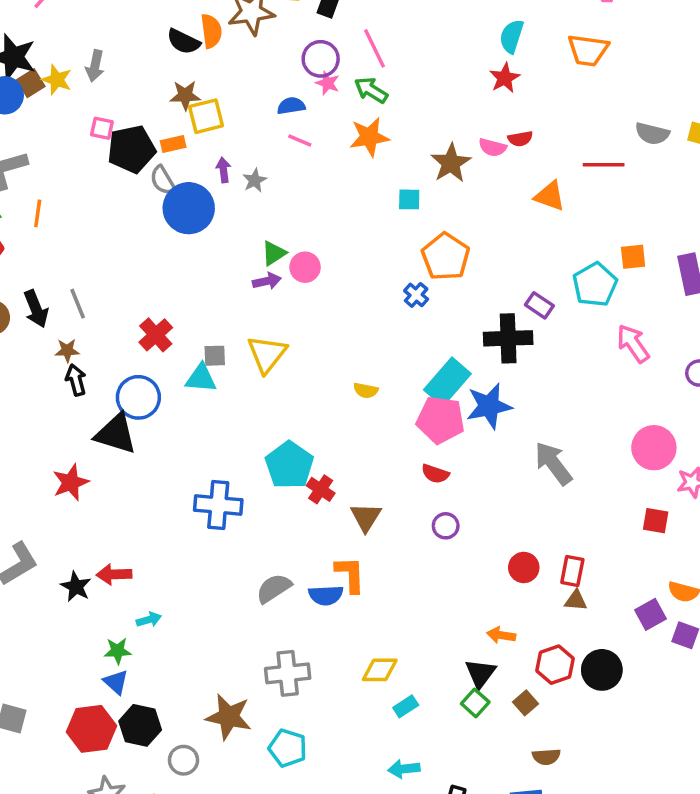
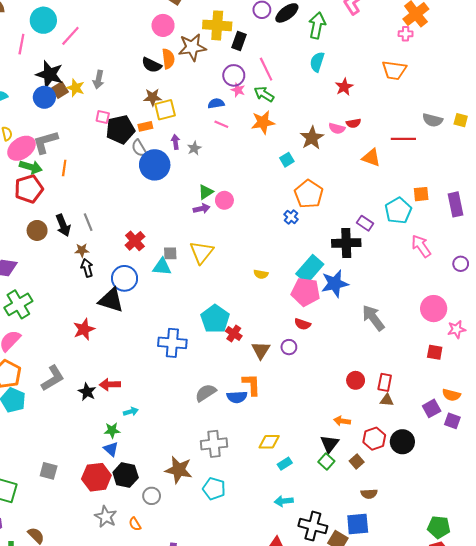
cyan semicircle: (512, 36) -> (317, 62), moved
cyan square: (409, 199) -> (287, 160), turned -32
purple circle: (446, 526) -> (289, 347), moved

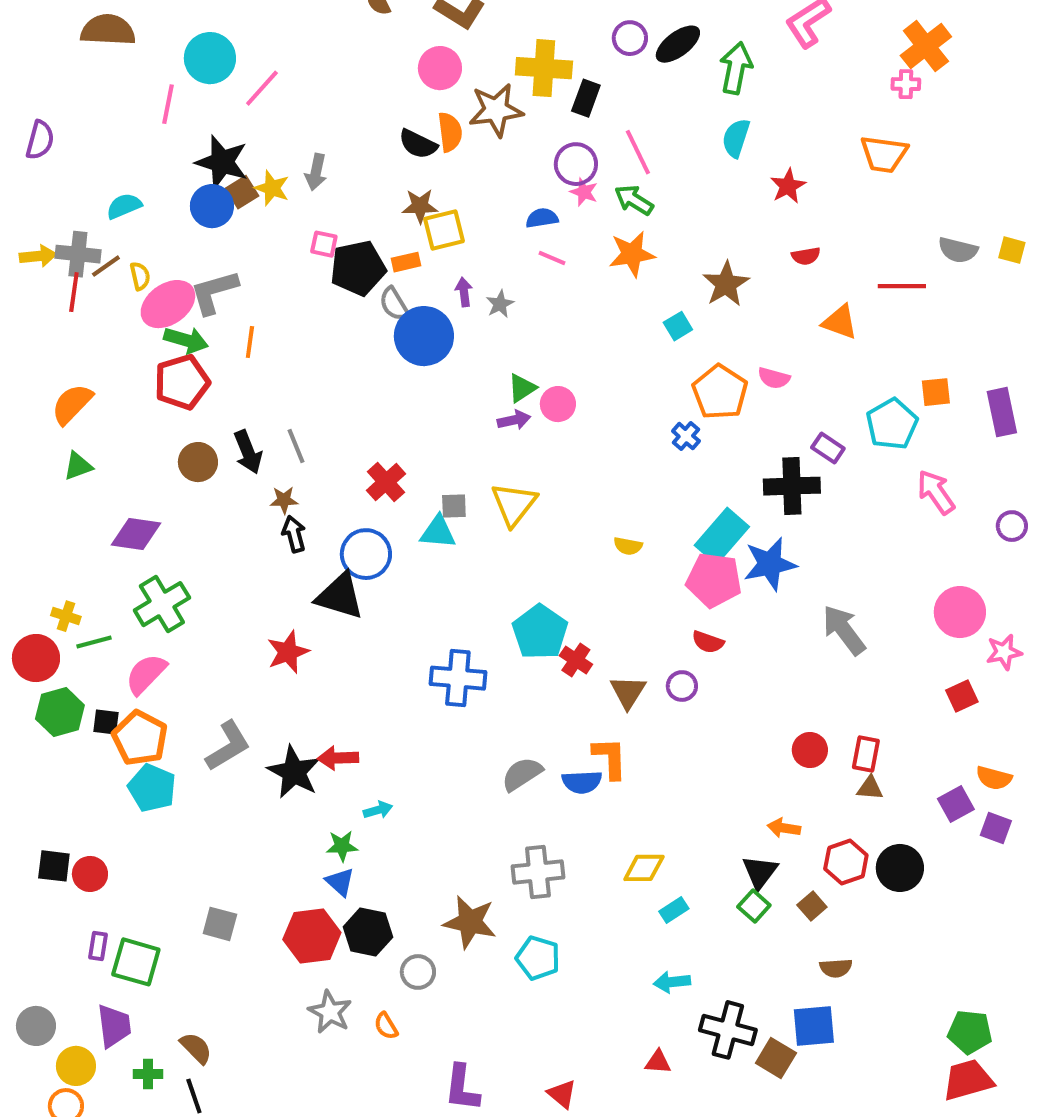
pink semicircle: (337, 128) -> (774, 378), moved
red square: (435, 352) -> (962, 696), turned -35
black star: (87, 392) -> (294, 772), size x1.5

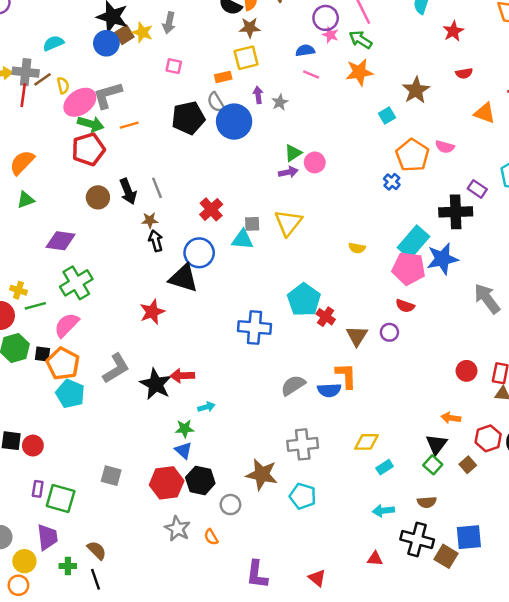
brown star: (420, 206) -> (250, 28), moved
black pentagon: (358, 268) -> (188, 118), moved
orange line: (250, 342) -> (129, 125), turned 66
brown semicircle: (836, 968) -> (427, 502), moved

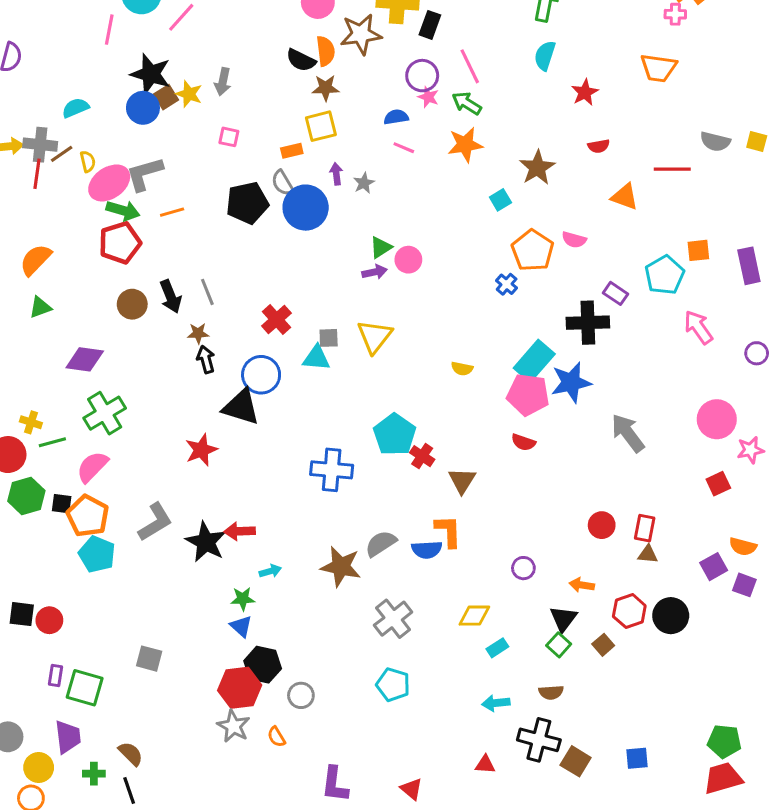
purple circle: (389, 332) -> (523, 568), moved
gray cross: (303, 444) -> (393, 619), turned -32
brown star: (262, 474) -> (341, 567), moved
red hexagon: (167, 483) -> (240, 688), moved
blue square: (469, 537) -> (637, 758), moved, size x0.7

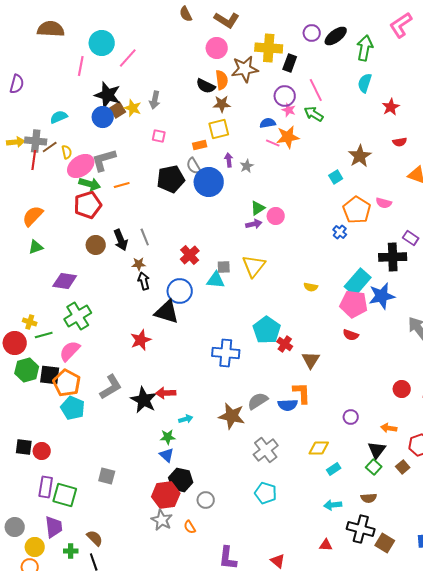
orange star: (465, 145) -> (288, 137), moved
black square: (62, 504) -> (50, 375), size x1.5
purple rectangle: (56, 675) -> (46, 487), size x1.5

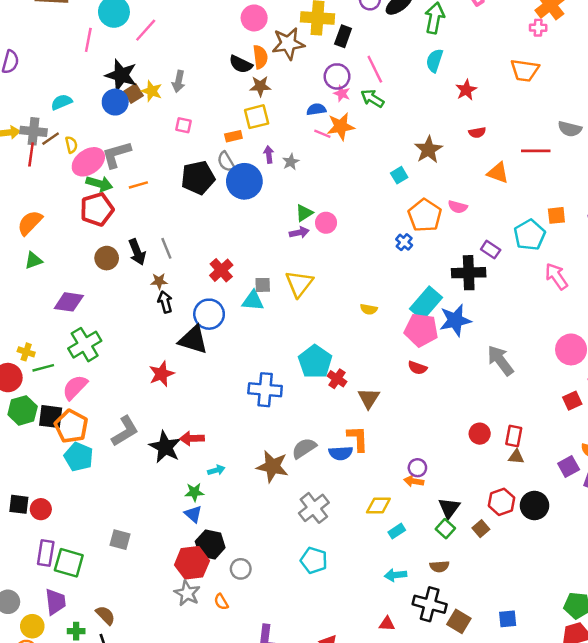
orange arrow: (389, 428) -> (414, 481), moved

